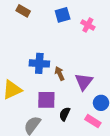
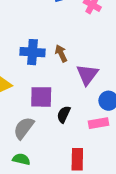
brown arrow: (60, 74) -> (61, 53), moved
pink rectangle: (93, 121) -> (98, 123), turned -42

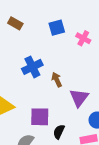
blue cross: (32, 52) -> (32, 67), moved, turned -30

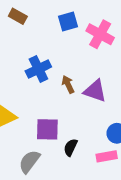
pink cross: (83, 38) -> (100, 34), size x1.5
purple triangle: (79, 98) -> (95, 91), moved, turned -48

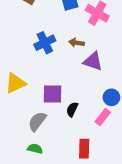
brown arrow: (68, 84) -> (76, 43), moved, turned -56
pink rectangle: (107, 156) -> (103, 117), turned -42

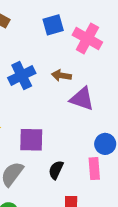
black semicircle: (72, 109) -> (56, 170), moved
pink rectangle: (103, 117) -> (94, 169), turned -42

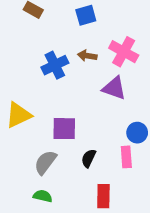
pink cross: (87, 39) -> (124, 52), moved
brown arrow: (61, 75) -> (87, 56), moved

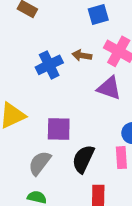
blue square: (86, 15) -> (98, 14), moved
black semicircle: (89, 158) -> (83, 159), size x1.5

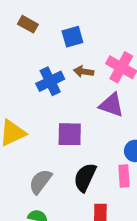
blue square: (98, 14) -> (72, 37), moved
purple square: (59, 129) -> (70, 134), moved

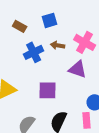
brown rectangle: (28, 24) -> (20, 26), moved

